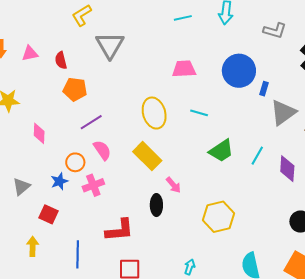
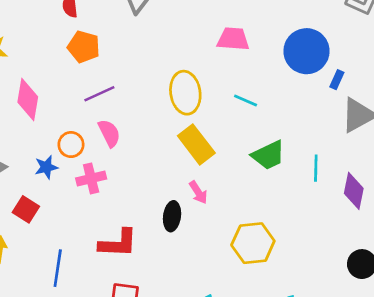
pink diamond: (39, 133) -> (28, 99), size x1.4
yellow rectangle: (147, 156) -> (196, 144), moved
cyan line: (257, 156) -> (316, 168), turned -36

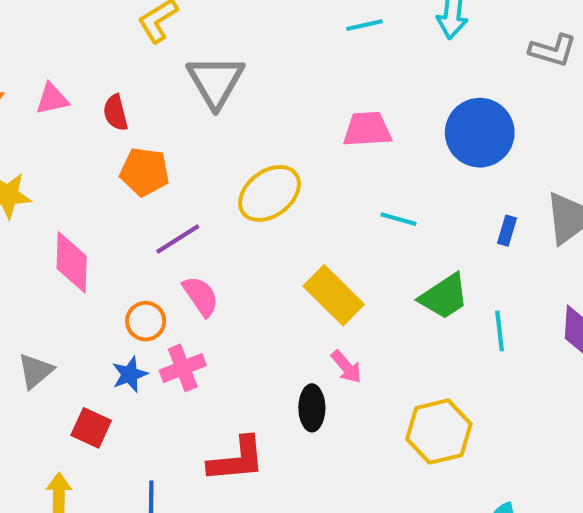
blue rectangle: (337, 80) -> (507, 231), moved
yellow ellipse: (185, 93) -> (269, 193), moved, turned 69
blue star: (46, 167) -> (130, 374), moved
cyan line: (316, 168) -> (500, 331), moved

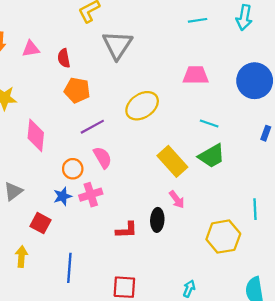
green trapezoid: (444, 297) -> (212, 156), moved
cyan line: (500, 331) -> (255, 209), moved
red L-shape: (237, 460) -> (126, 230), moved, size x0.7

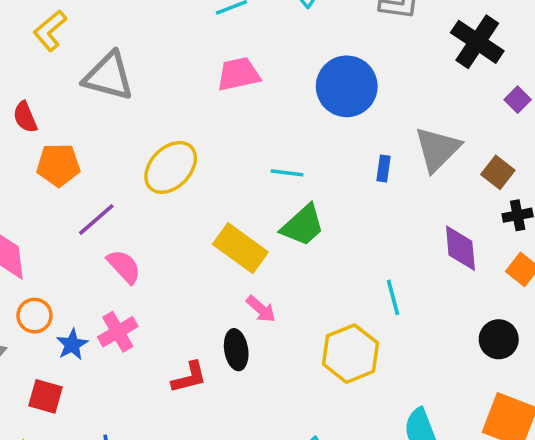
gray triangle: (117, 45) -> (109, 76), turned -36
pink trapezoid: (196, 75) -> (238, 74), moved
orange circle: (73, 169) -> (34, 316), moved

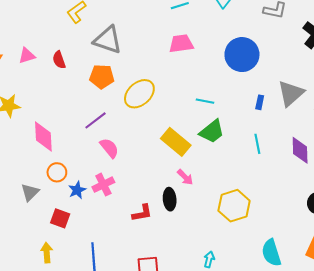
orange pentagon: (58, 165) -> (102, 77), moved
cyan line: (393, 297) -> (257, 144), moved

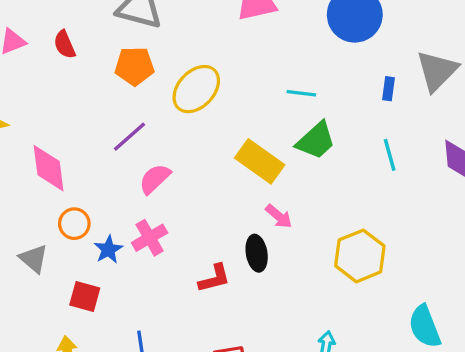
pink semicircle: (109, 148) -> (155, 179), turned -90
gray triangle: (30, 192) -> (34, 259), turned -30

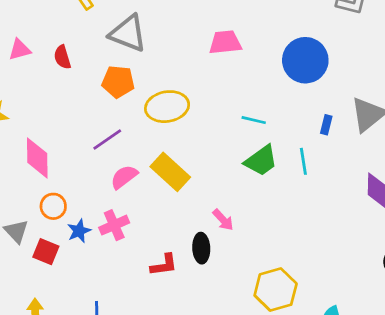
yellow ellipse: (196, 89) -> (167, 107), turned 30
cyan line: (390, 155) -> (303, 161), moved
yellow rectangle: (260, 161) -> (170, 172), moved
yellow hexagon: (360, 256) -> (276, 290), moved
red square: (85, 297) -> (46, 252), moved

